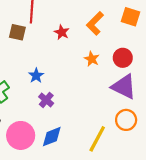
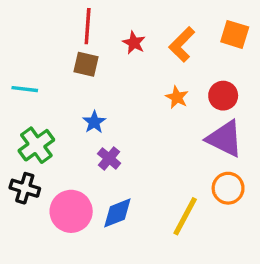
brown square: (17, 32) -> (86, 64), moved
red star: (62, 32) -> (134, 43), moved

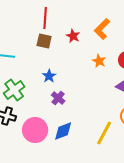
red star: (134, 43) -> (73, 36), moved

